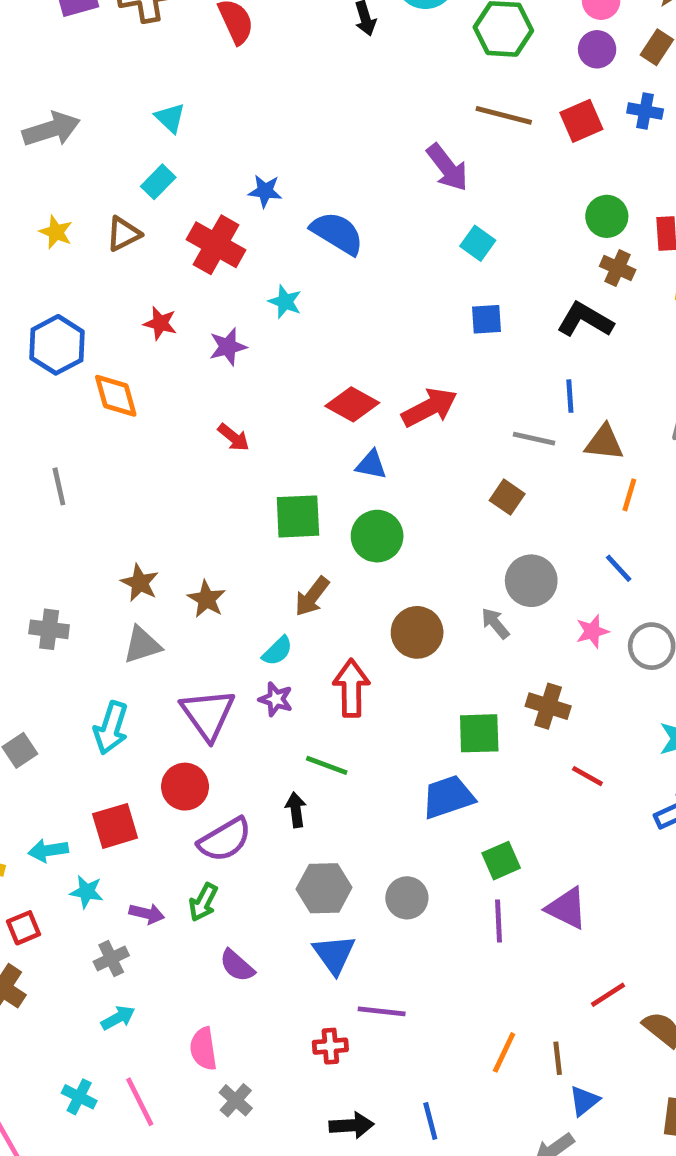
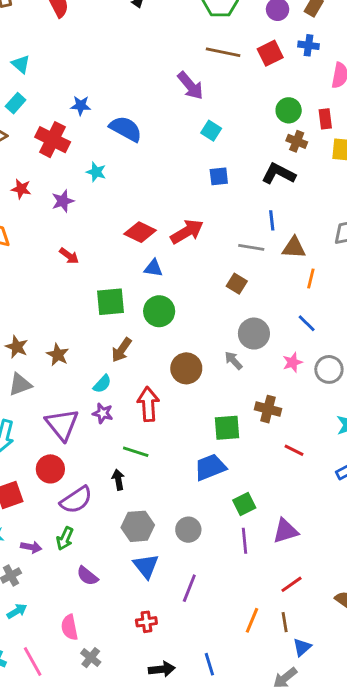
purple triangle: (567, 908) -> (285, 531), turned -40
red line: (608, 995) -> (291, 584), moved
purple line: (382, 1011) -> (189, 588), moved, turned -72

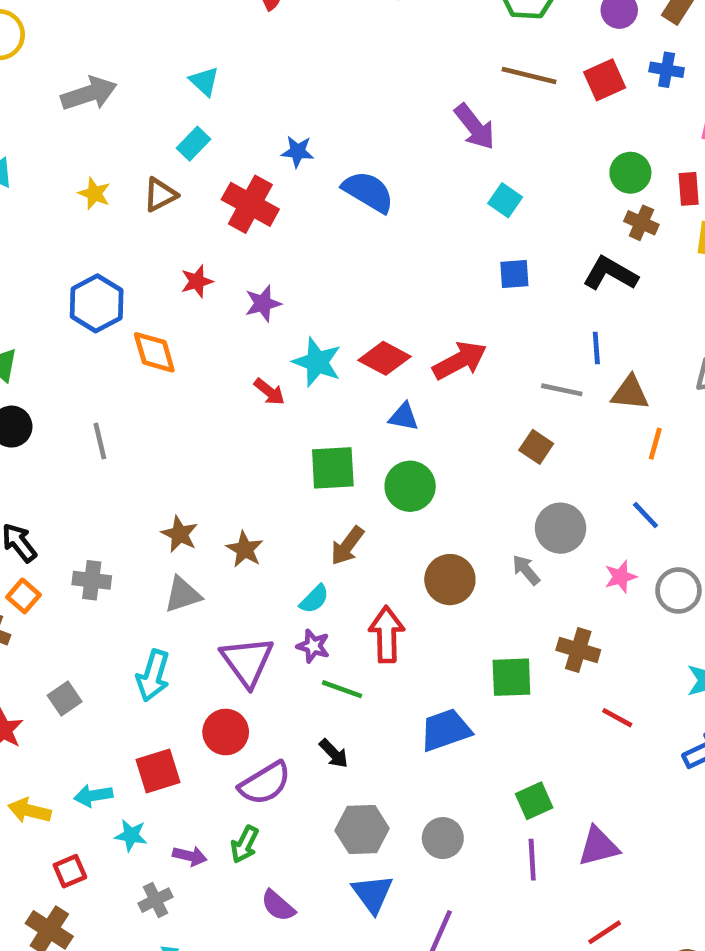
cyan star: (96, 172) -> (317, 362), moved, size x1.5
red star: (21, 189) -> (197, 281), turned -30
green line: (136, 452) -> (342, 689), moved
blue trapezoid: (210, 467) -> (446, 730), moved
black arrow: (118, 480) -> (334, 753), turned 144

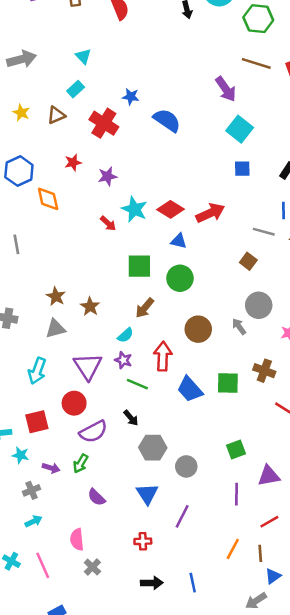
cyan square: (505, 200) -> (240, 129), size x1.5
blue trapezoid: (446, 730) -> (190, 389), moved, turned -116
gray hexagon: (362, 830) -> (153, 448), moved
purple line: (532, 860) -> (236, 494), moved

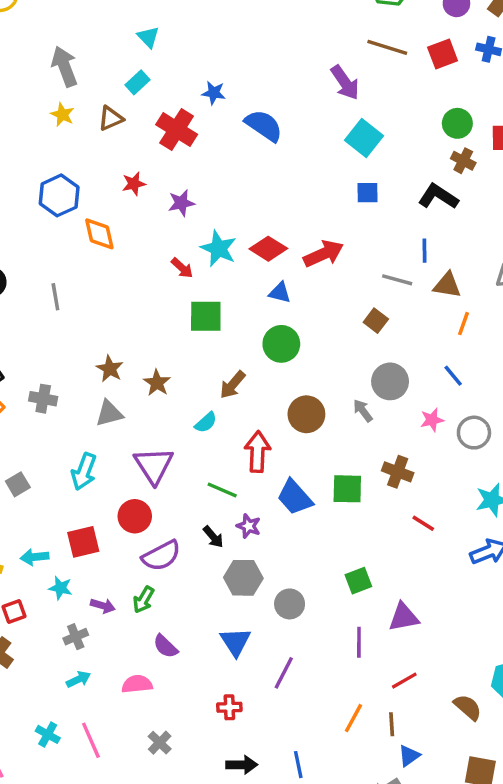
gray arrow: (21, 59) -> (65, 66), moved, turned -96
green square: (139, 266) -> (206, 316), moved
purple star: (123, 360) -> (249, 526), moved
pink semicircle: (77, 539) -> (137, 684), moved, turned 90

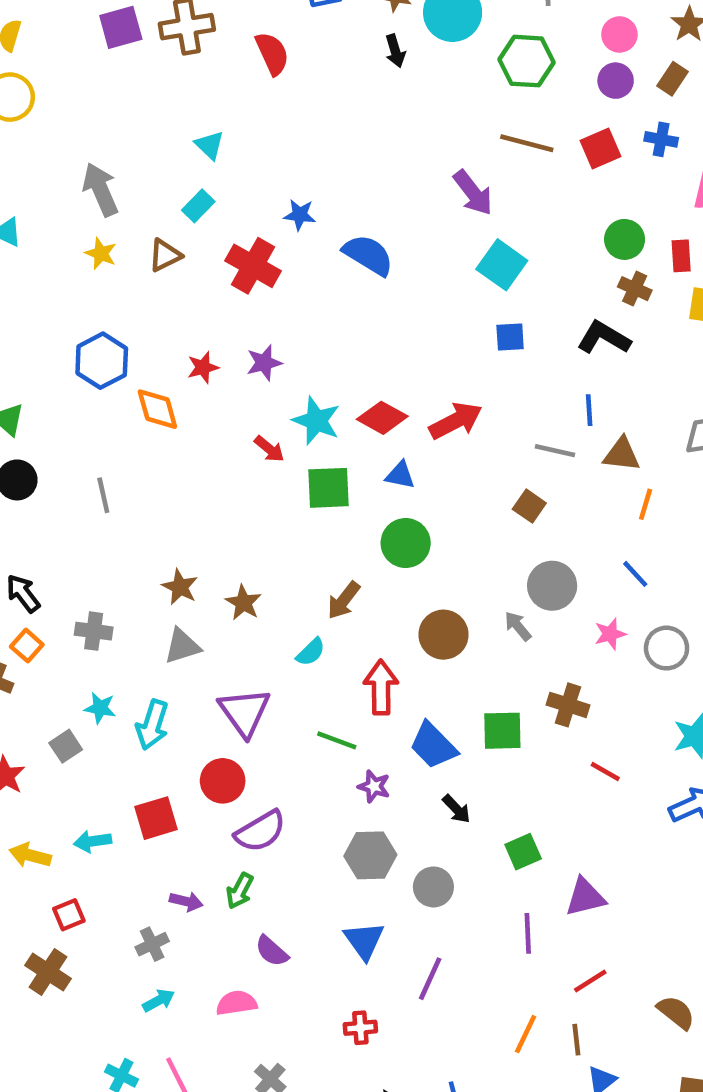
red star: (134, 184) -> (203, 367), moved
green square: (206, 316) -> (329, 488), moved
black arrow: (213, 537) -> (456, 809), moved
cyan star: (61, 588) -> (100, 708), moved

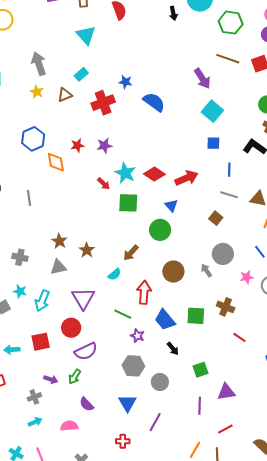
cyan triangle: (210, 145) -> (86, 35), moved, size x1.5
red cross: (253, 266) -> (103, 103), turned 35
blue line: (589, 410) -> (229, 170), moved
blue triangle: (400, 475) -> (171, 206), moved, turned 32

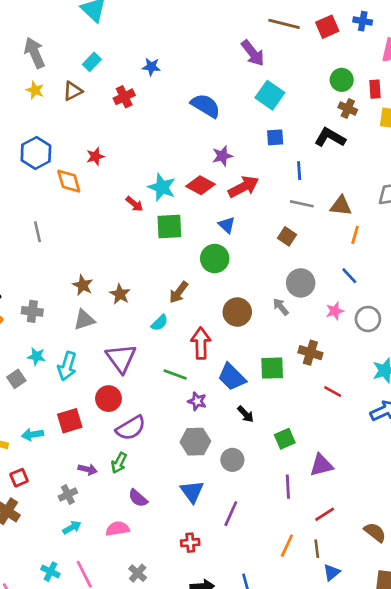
blue semicircle: (154, 102) -> (206, 106), moved
red cross: (103, 103) -> (124, 97), size x0.7
purple star: (104, 146) -> (222, 156), moved

